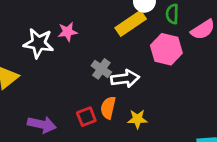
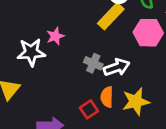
yellow star: (137, 119) -> (136, 102), size x1.5

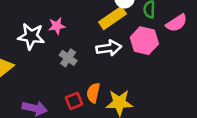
gray cross: (93, 63) -> (68, 58), moved
white arrow: (117, 67) -> (109, 48), moved

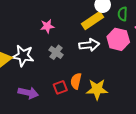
white star: (31, 36) -> (23, 56), moved

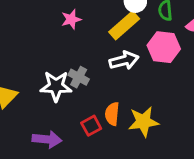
pink star: (47, 26) -> (71, 19), moved
white star: (23, 56) -> (56, 86), moved

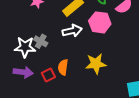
yellow star: (143, 122) -> (96, 64), moved
purple arrow: (47, 139) -> (23, 72), moved

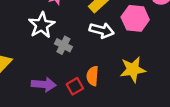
white arrow: (72, 31) -> (102, 30), turned 30
white star: (25, 47) -> (42, 25), moved, turned -30

